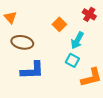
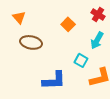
cyan arrow: (77, 40) -> (97, 40), moved
blue L-shape: (32, 70) -> (54, 80), moved

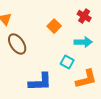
cyan arrow: (97, 40) -> (83, 42), turned -120
brown ellipse: (31, 42) -> (17, 44), turned 45

